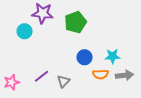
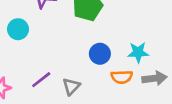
cyan circle: (24, 31) -> (18, 29), moved

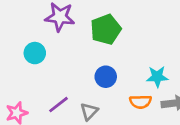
blue circle: (100, 54) -> (106, 77), moved

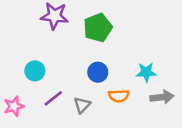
cyan circle: (35, 53) -> (35, 71), moved
orange semicircle: (141, 102) -> (119, 96), moved

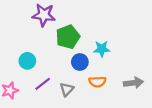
green pentagon: (98, 28) -> (68, 37), moved
cyan star: (146, 72) -> (102, 49), moved

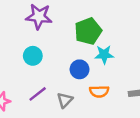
green pentagon: (68, 37) -> (88, 31), moved
cyan circle: (27, 61) -> (33, 56), moved

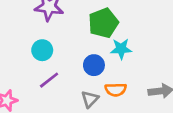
purple line: (38, 94) -> (49, 80), moved
gray triangle: (65, 100) -> (90, 99), moved

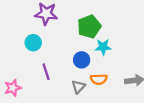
cyan circle: (42, 50) -> (33, 43), moved
purple line: (49, 80) -> (46, 72), turned -70

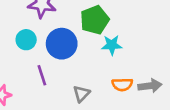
blue circle: (82, 60) -> (62, 44), moved, size x1.5
orange semicircle: (99, 79) -> (122, 84), moved

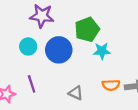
purple line: (42, 75) -> (32, 84), moved
gray triangle: (81, 94) -> (76, 93), turned -49

